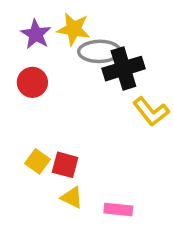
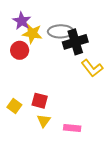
yellow star: (74, 29) -> (32, 33), moved
yellow square: (38, 161) -> (14, 106), moved
yellow triangle: (72, 197) -> (44, 121), turned 40

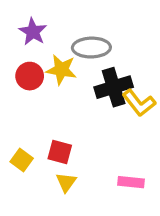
yellow star: (32, 33) -> (61, 70), moved
black cross: (75, 42) -> (114, 87), moved
pink rectangle: (72, 128) -> (131, 182), moved

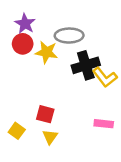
red circle: (30, 76) -> (23, 44), moved
yellow square: (22, 160) -> (17, 131), moved
pink rectangle: (131, 182) -> (104, 124), moved

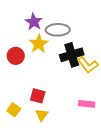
purple star: (25, 24) -> (34, 22), moved
red circle: (23, 44) -> (16, 56), moved
yellow star: (46, 52) -> (39, 44), turned 30

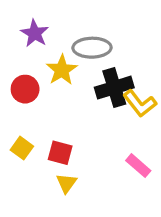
purple star: (34, 22) -> (35, 33), moved
pink rectangle: (87, 104) -> (138, 166), turned 35
yellow square: (14, 110) -> (22, 148), moved

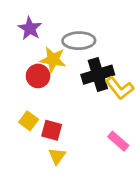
yellow star: (62, 70) -> (53, 60), turned -30
red circle: (25, 89) -> (38, 76), moved
yellow square: (22, 148) -> (29, 121), moved

